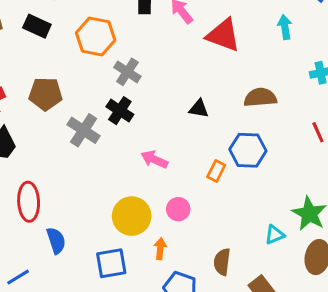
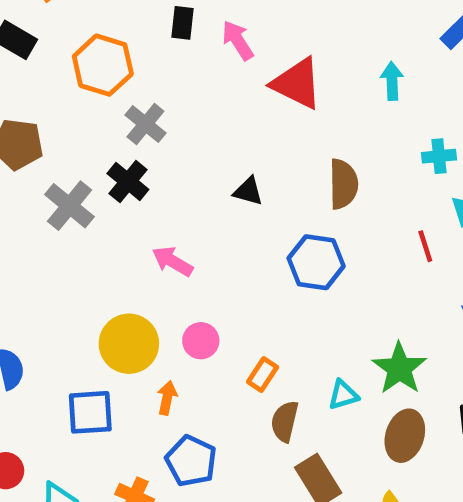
brown semicircle: (260, 97) -> (343, 184), turned 88
orange rectangle: (216, 171) -> (263, 375), moved
brown semicircle: (222, 262) -> (285, 421), moved

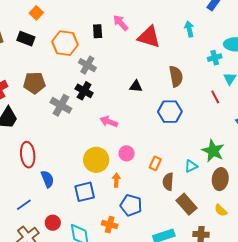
black rectangle: (183, 23) -> (98, 31), moved

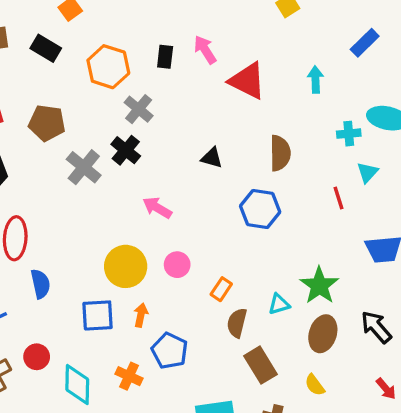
orange arrow: (116, 180) -> (141, 315), moved

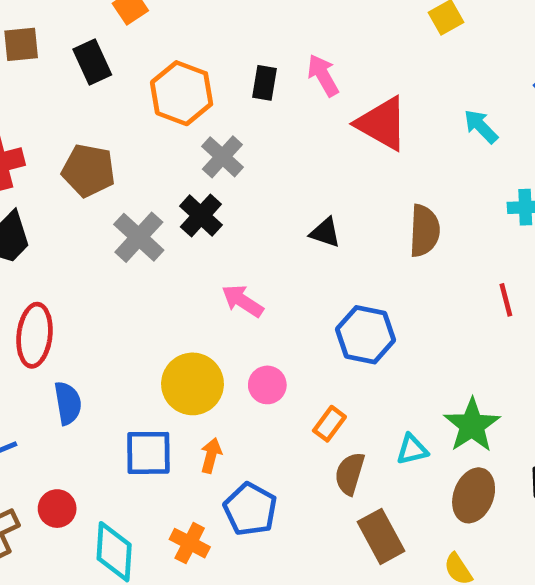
black rectangle: (46, 48) -> (92, 62), turned 32
cyan arrow: (315, 79) -> (481, 126), turned -45
blue hexagon: (260, 209) -> (365, 335), moved

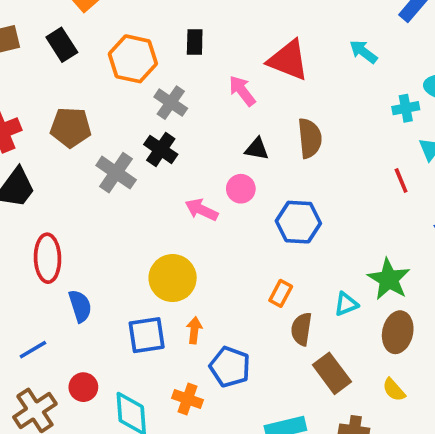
pink arrow: (323, 75) -> (242, 91), moved
brown semicircle: (424, 231) -> (310, 138), moved
pink circle: (267, 385) -> (241, 189), moved

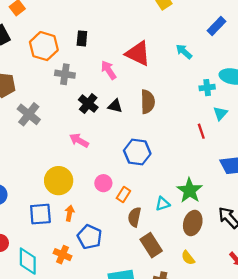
gray cross: (171, 103) -> (65, 74), turned -30
black cross: (161, 149) -> (88, 104), moved
pink circle: (241, 189) -> (103, 183), moved

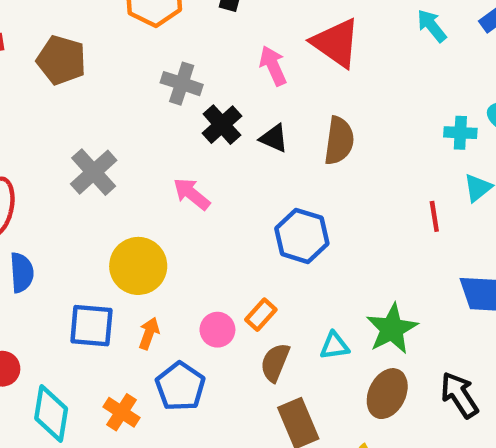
cyan arrow: (184, 52) -> (432, 26), moved
gray cross: (65, 74) -> (182, 84), moved
gray cross: (29, 114) -> (94, 172), moved
pink circle: (103, 183) -> (217, 330), moved

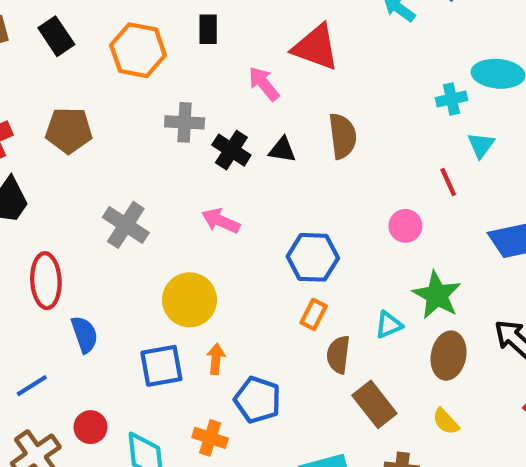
blue hexagon: (302, 236) -> (313, 257), moved
pink circle: (217, 330) -> (405, 226), moved

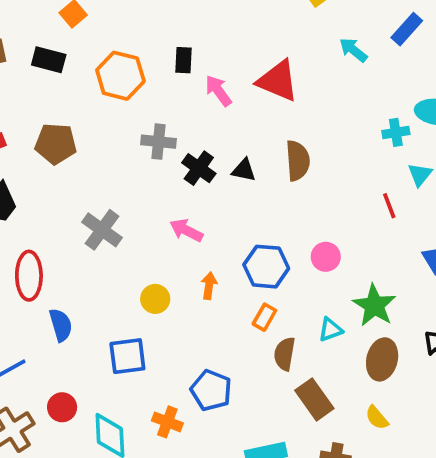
black rectangle: (56, 36) -> (49, 60), turned -44
pink arrow: (264, 84) -> (218, 91), moved
pink circle: (405, 226) -> (326, 257), moved
yellow circle: (190, 300) -> (155, 299), size x0.6
orange arrow: (216, 359) -> (209, 286), moved

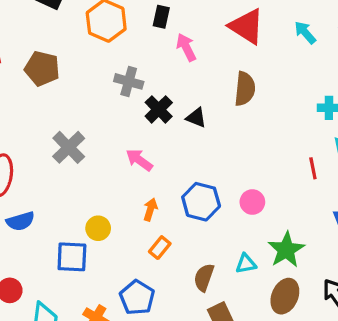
red triangle: (278, 81) -> (247, 26), moved
brown semicircle: (298, 161) -> (245, 89), moved
yellow circle: (155, 299) -> (98, 228), moved
orange rectangle: (264, 317) -> (160, 248), moved
blue semicircle: (61, 325) -> (20, 221), turned 80

